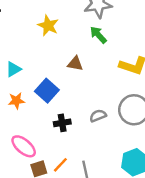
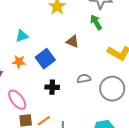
gray semicircle: (98, 116) -> (84, 79), moved

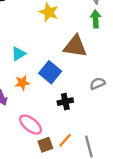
green arrow: (96, 22) -> (96, 19), turned 42
brown triangle: (73, 42) -> (75, 46), size x1.6

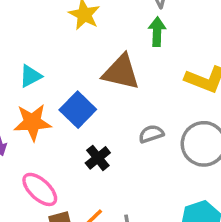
orange star: (22, 83) -> (32, 122), size x1.5
black cross: (65, 102) -> (98, 158), turned -32

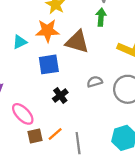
blue square: (78, 110) -> (49, 64), turned 35
orange star: (32, 122) -> (47, 31), moved

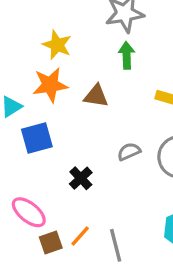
brown triangle: (77, 42) -> (96, 96), size x0.7
blue square: (49, 64) -> (37, 138), moved

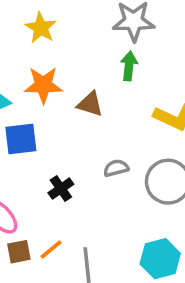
yellow star: (57, 45) -> (41, 28), moved

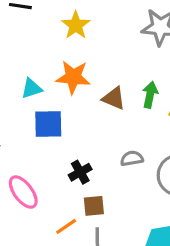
green arrow: (129, 66) -> (150, 95), moved
brown square: (19, 252) -> (94, 206), moved

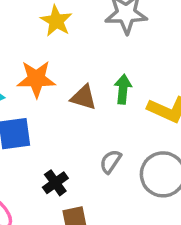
yellow star: (76, 25) -> (56, 21), moved
gray semicircle: (132, 158) -> (111, 161), turned -40

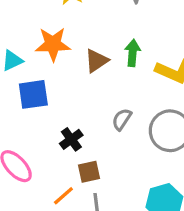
brown triangle: (84, 97) -> (96, 61), turned -50

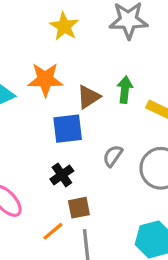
blue square: (33, 94) -> (68, 129), moved

